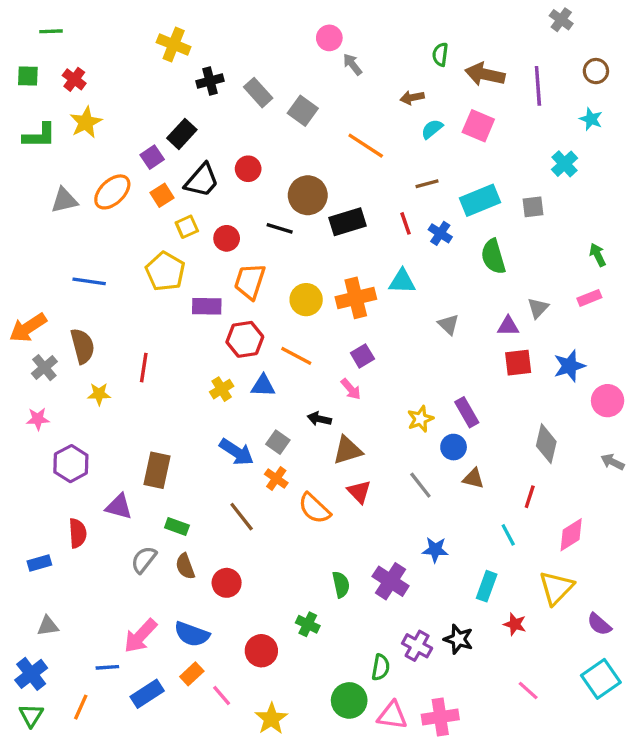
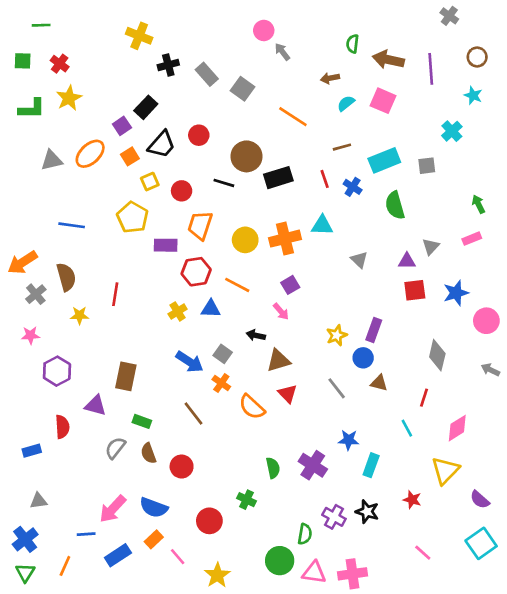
purple rectangle: (467, 412) -> (374, 330), turned 50
cyan rectangle: (487, 586) -> (371, 465), moved

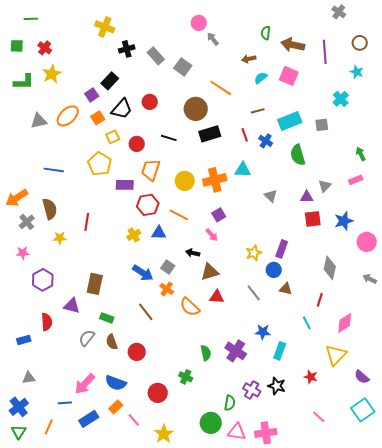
brown circle: (247, 156) -> (196, 109), moved
red triangle: (288, 394) -> (217, 297), turned -42

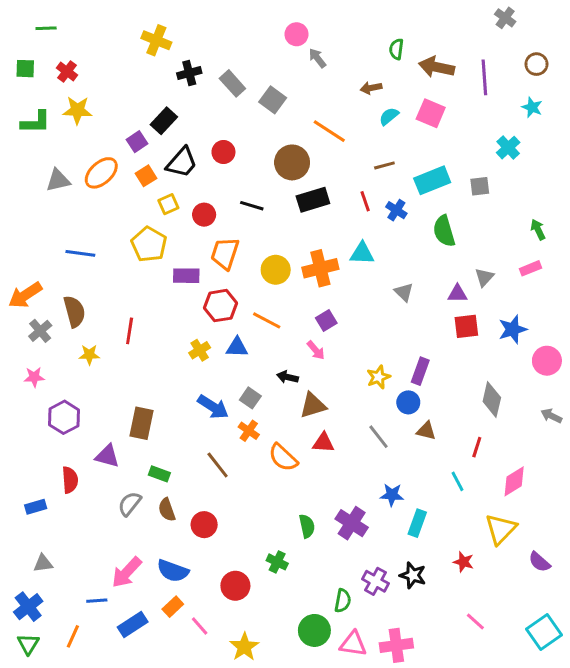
yellow star: (52, 74) -> (77, 110), turned 30
cyan square: (363, 410) -> (544, 632), moved

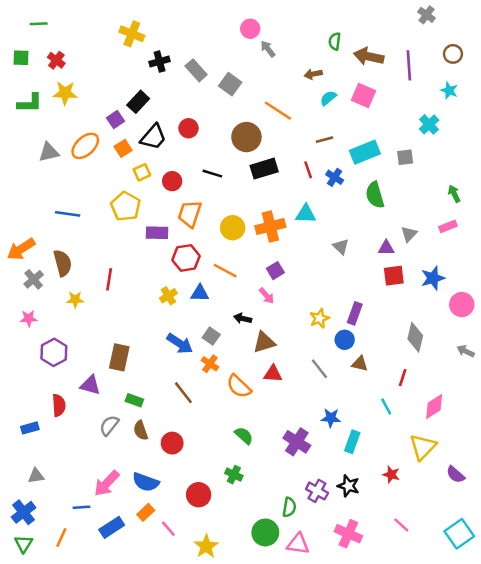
green semicircle: (307, 526) -> (244, 436), moved, turned -36
pink cross: (396, 645) -> (348, 534), moved, turned 32

